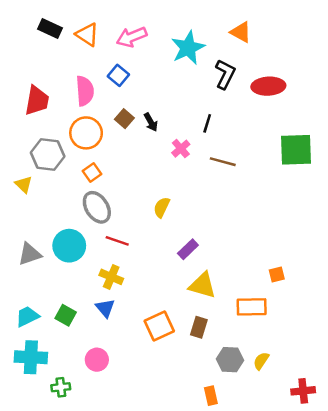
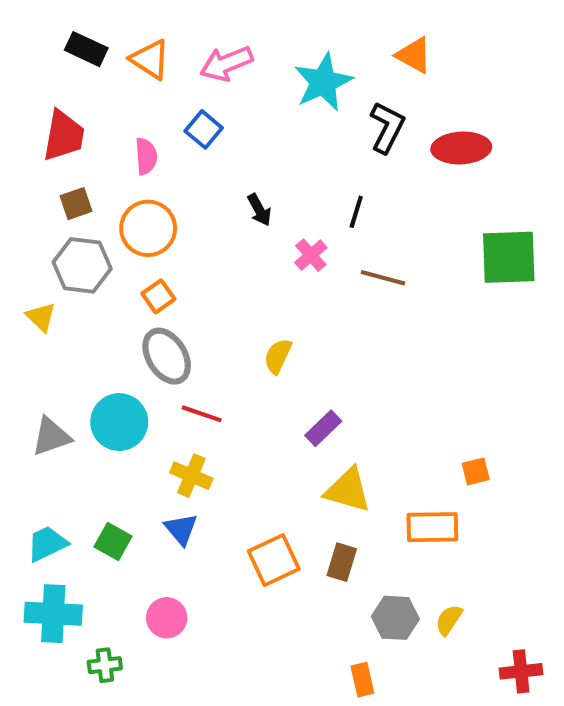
pink semicircle: (85, 91) -> (146, 156), size x0.7
red trapezoid: (37, 101) -> (64, 136), moved
brown square: (124, 119) -> (76, 204), moved, turned 30

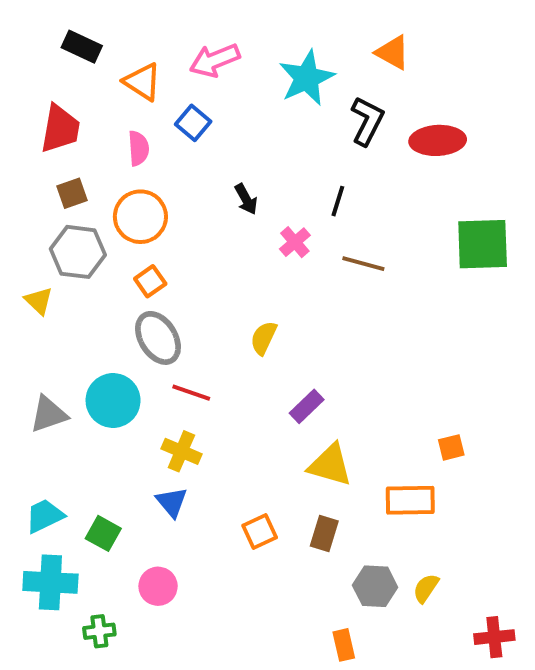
orange triangle: (150, 59) -> (142, 82), moved
green square: (113, 542) -> (103, 533), moved
orange square: (274, 560) -> (260, 531), size x0.7

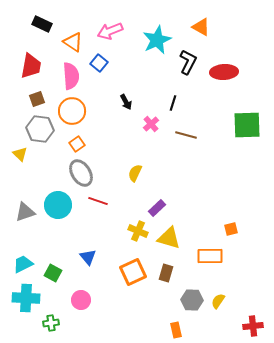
pink semicircle: (138, 148) -> (71, 76), size x1.5
yellow cross: (181, 451) -> (138, 231), moved
orange square: (260, 531) -> (133, 272), size x1.5

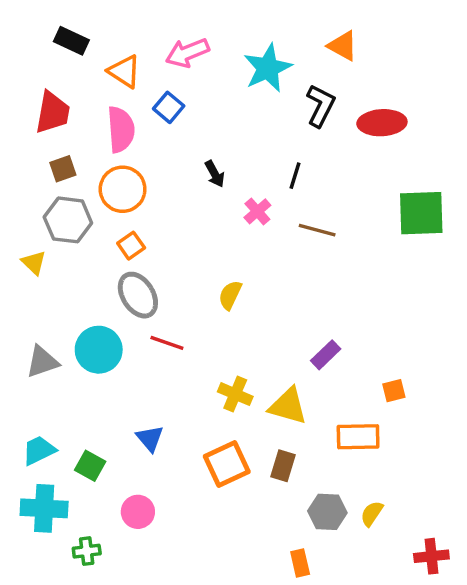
purple rectangle: (157, 208) -> (326, 355), moved

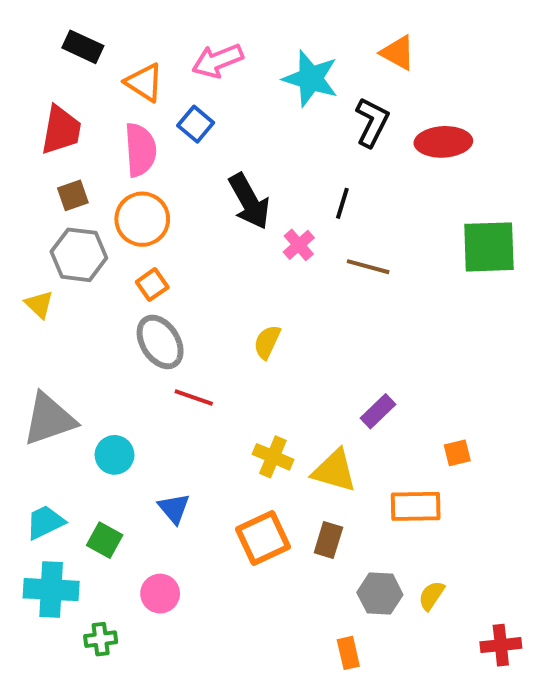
cyan star: (268, 68) -> (311, 79), turned -30
black arrow: (215, 174) -> (249, 201), size x1.8
cyan circle: (99, 350) -> (115, 455), moved, size x0.7
gray triangle: (42, 362) -> (49, 419), size x1.4

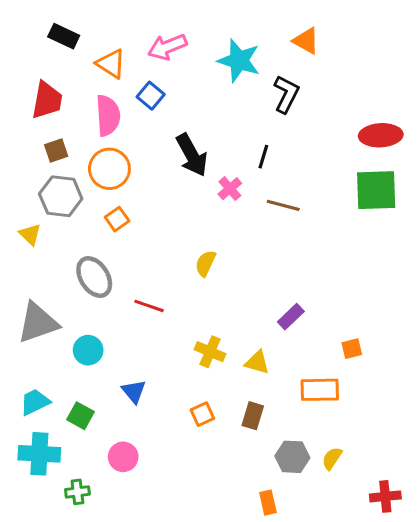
red ellipse: (443, 142) -> (381, 135), moved
gray ellipse: (160, 342) -> (94, 277), moved
yellow triangle: (334, 471) -> (257, 362), size x0.7
orange square: (263, 538) -> (202, 414), size x0.6

